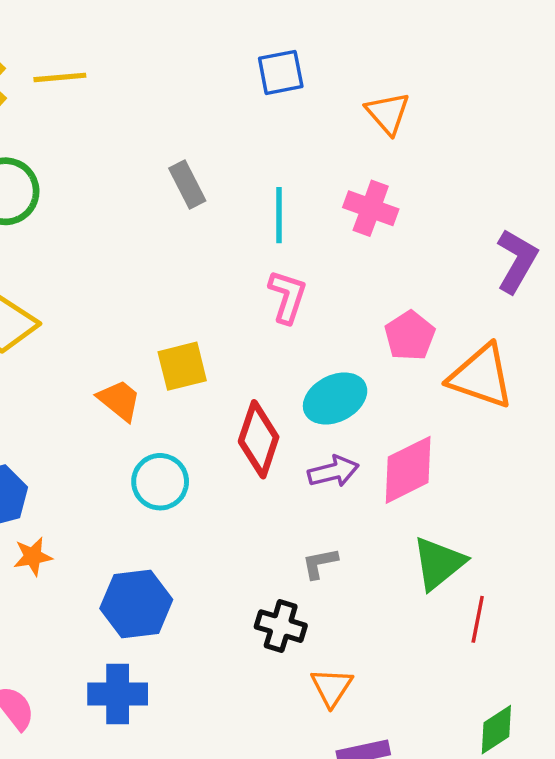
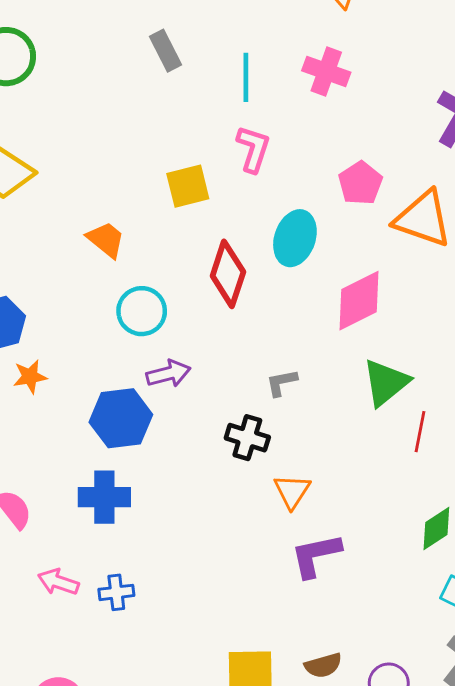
yellow square: (182, 366) -> (188, 186), moved
cyan ellipse: (335, 398) -> (295, 238), turned -44
purple arrow: (333, 472) -> (168, 374), moved

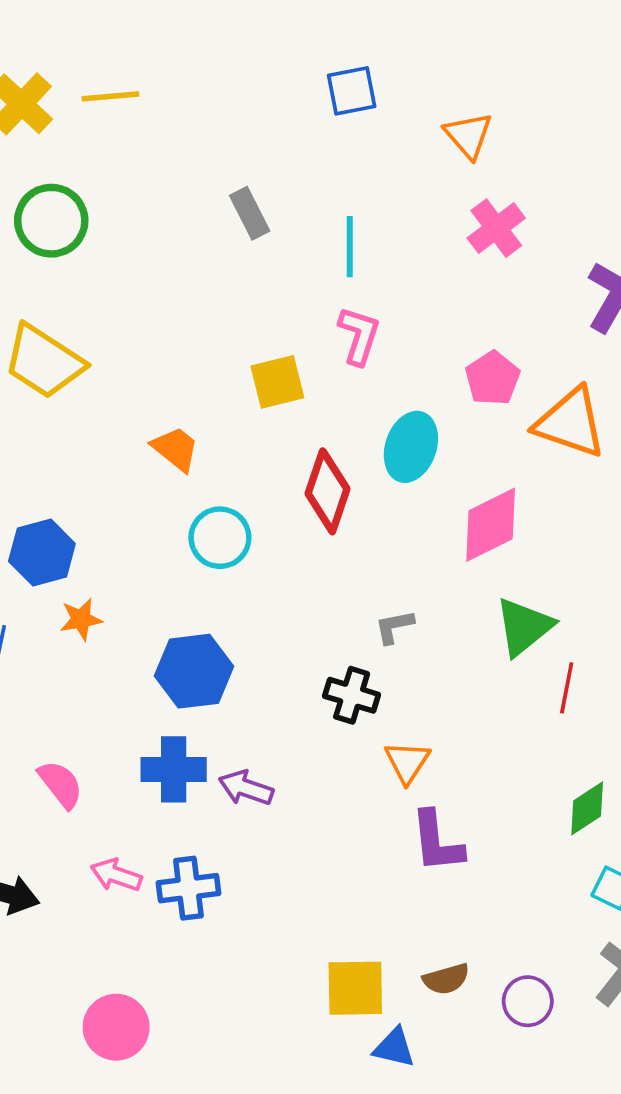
pink cross: (326, 71) -> (496, 228), moved, turned 33
purple arrow: (168, 374) -> (246, 788), moved, turned -147
purple L-shape: (316, 555) -> (437, 842), turned -84
blue cross: (116, 592) -> (188, 888), size x1.4

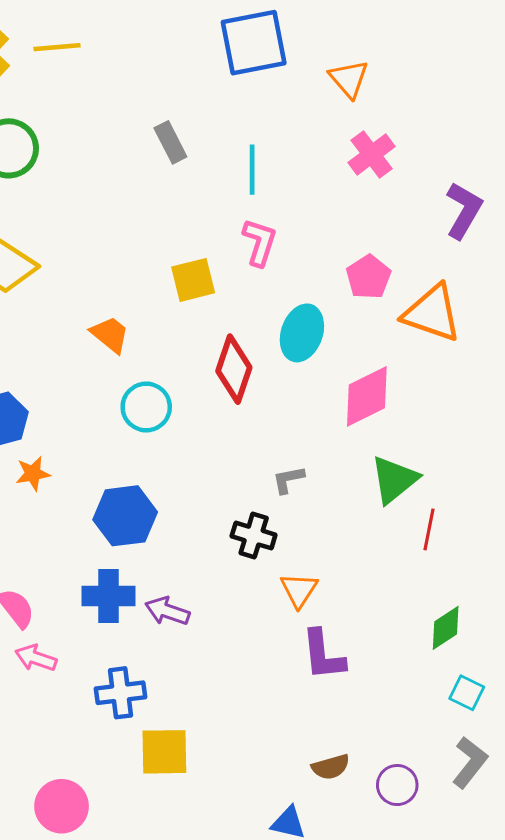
blue square: (352, 91) -> (254, 43), size x1.6
pink arrow: (116, 875) -> (36, 658), moved
yellow square: (355, 988) -> (164, 752), moved

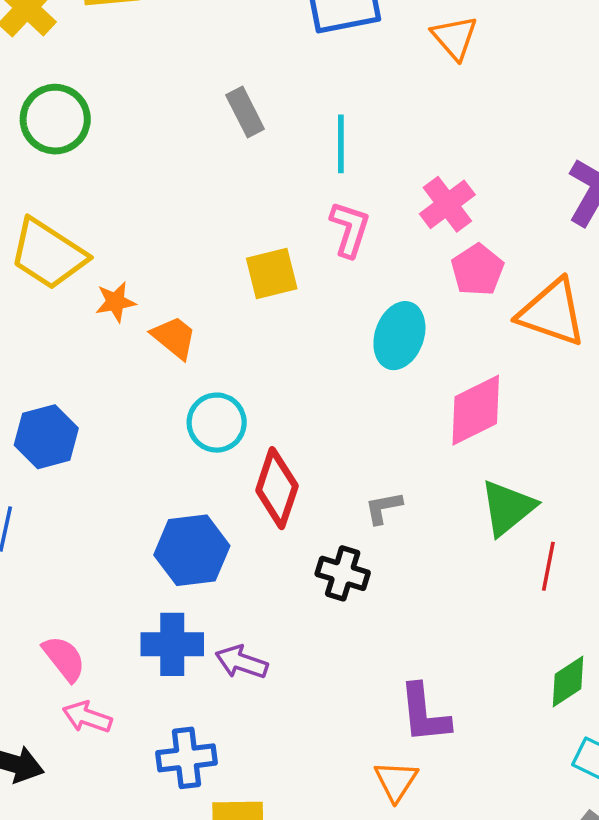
pink cross: (372, 154) -> (447, 204), moved
red diamond: (234, 369) -> (277, 488), moved
orange star: (33, 474) -> (116, 302), moved
orange triangle: (299, 590) -> (396, 781), moved

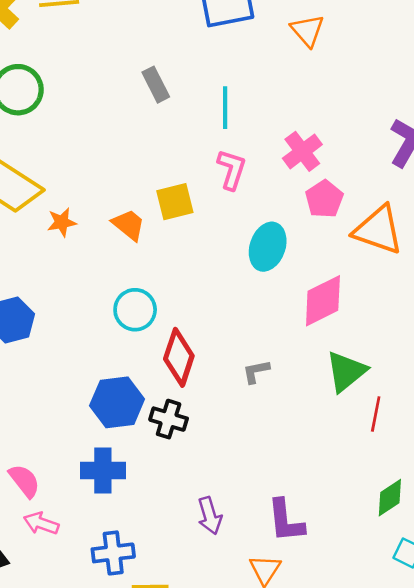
orange trapezoid: (174, 337) -> (129, 225), moved
black cross: (343, 573) -> (169, 419), moved
purple arrow: (241, 662) -> (210, 516), moved, turned -126

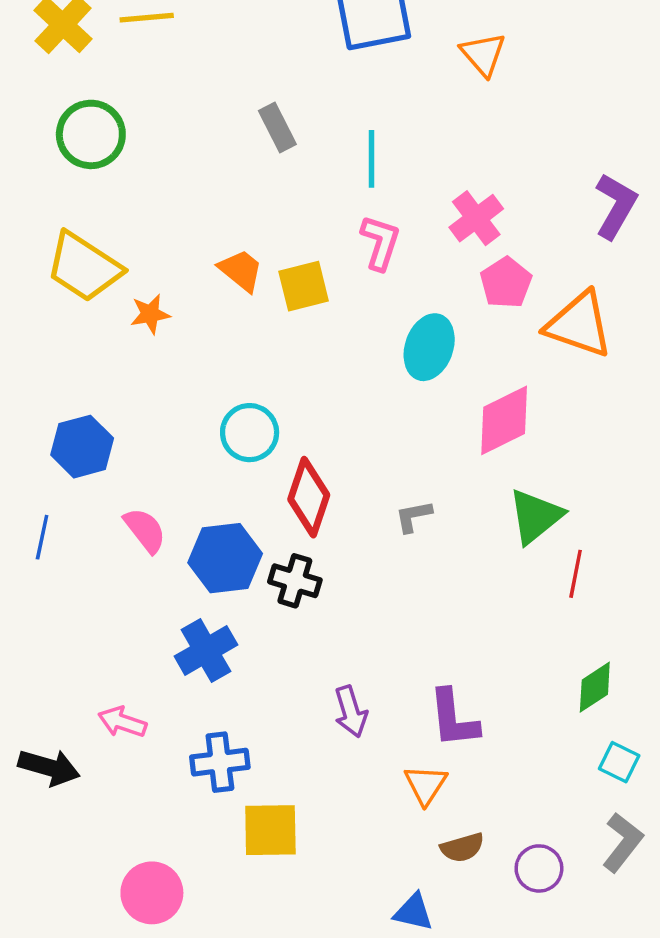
orange trapezoid: (129, 225) -> (241, 270), moved
blue cross: (103, 471) -> (206, 651), turned -30
pink semicircle: (24, 481) -> (145, 530), moved

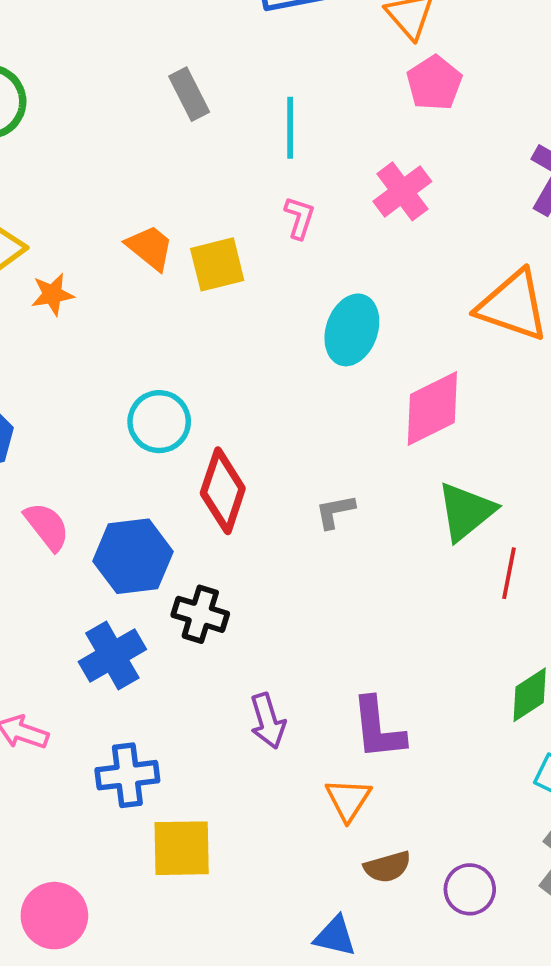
pink L-shape: (380, 243) -> (300, 218), size x0.7
pink pentagon: (506, 283) -> (434, 83), moved
black cross: (295, 581) -> (200, 614), moved

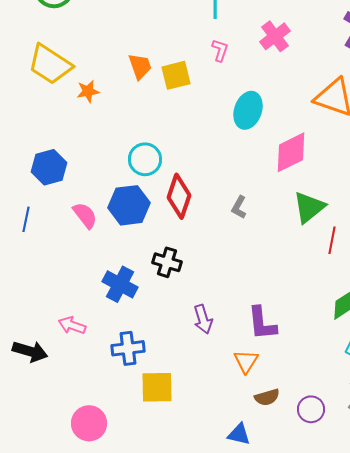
orange trapezoid: (150, 248) -> (140, 66), turned 32
gray L-shape: (335, 511) -> (239, 207), turned -50
blue hexagon: (133, 556) -> (129, 205), moved
blue cross: (112, 655) -> (120, 284), turned -32

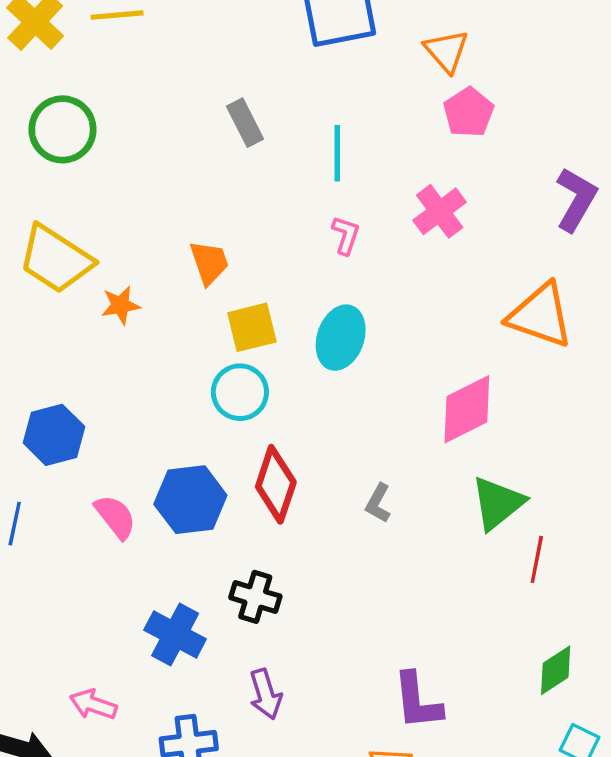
yellow square: (176, 75) -> (252, 327), moved
cyan ellipse: (248, 110) -> (341, 338), moved
cyan circle: (145, 159) -> (240, 392), moved
purple arrow: (203, 319) -> (266, 694), moved

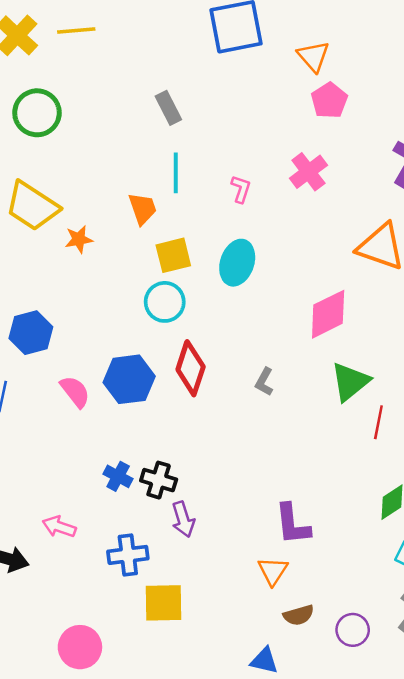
cyan line: (337, 153) -> (176, 173), moved
black cross: (255, 597) -> (159, 480), moved
blue cross: (175, 634) -> (118, 476), size x0.7

